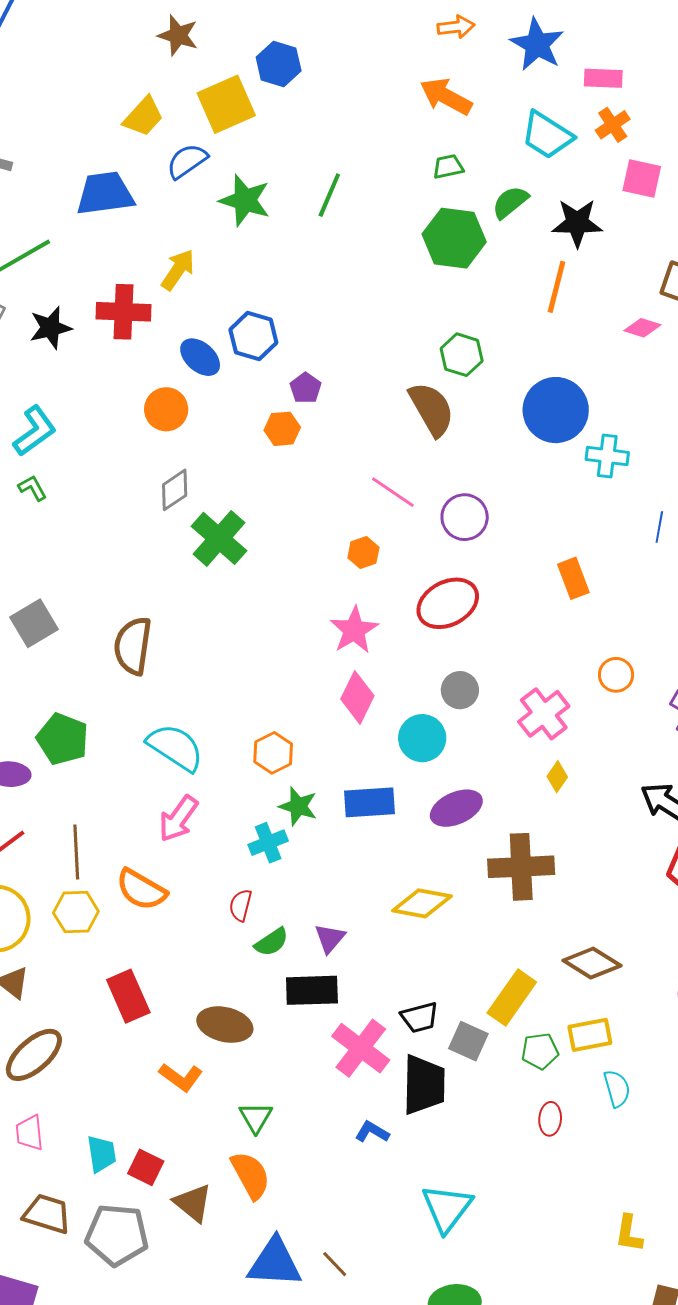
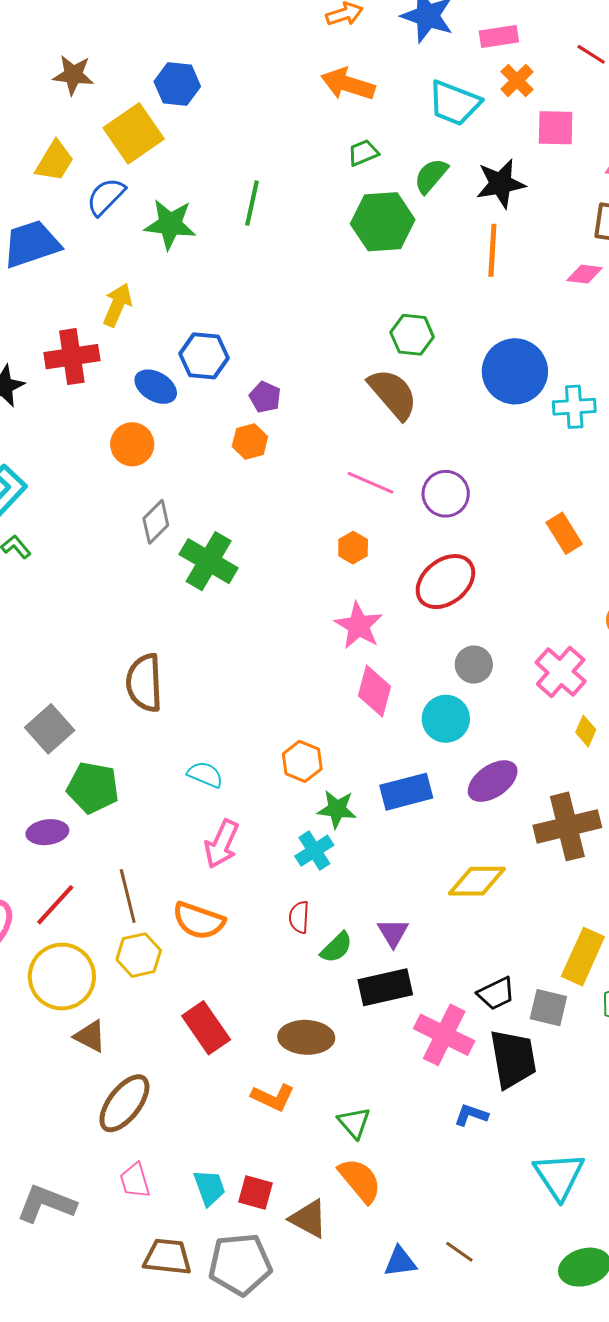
gray square: (34, 623) -> (50, 729), moved
cyan semicircle: (175, 747) -> (205, 774), size x0.6
blue triangle: (275, 1263) -> (400, 1262), size x0.6

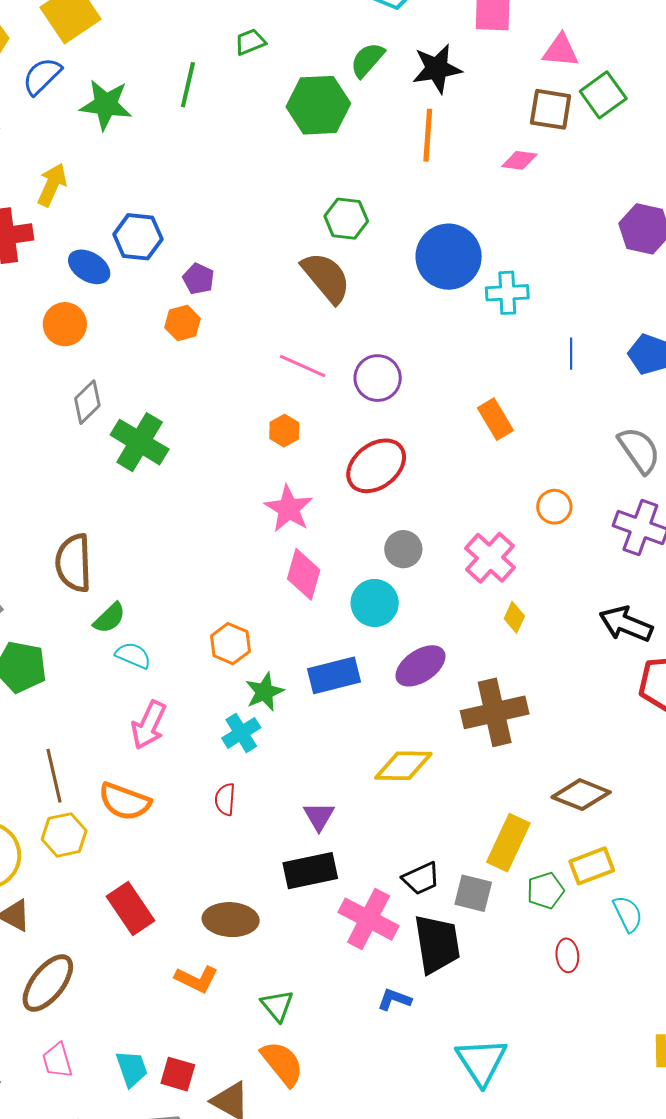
green trapezoid: (363, 153) -> (250, 42), moved
green star: (337, 809) -> (264, 692), turned -30
green semicircle: (336, 947) -> (109, 618), moved

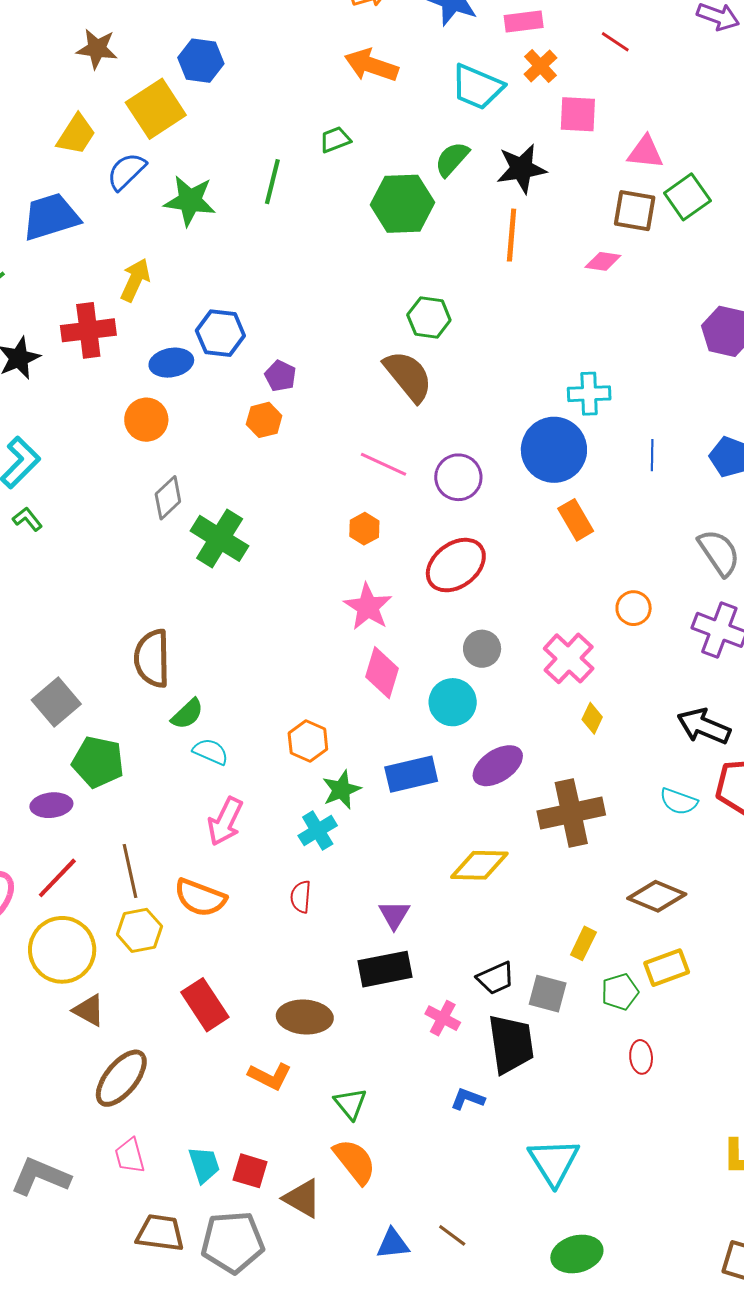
blue circle: (449, 257) -> (554, 450), moved
blue ellipse: (89, 267) -> (171, 363), turned -42
yellow rectangle: (508, 843) -> (583, 943), size x0.6
cyan semicircle: (628, 914) -> (679, 801), moved, turned 135
pink cross: (369, 919) -> (443, 1018), size x0.6

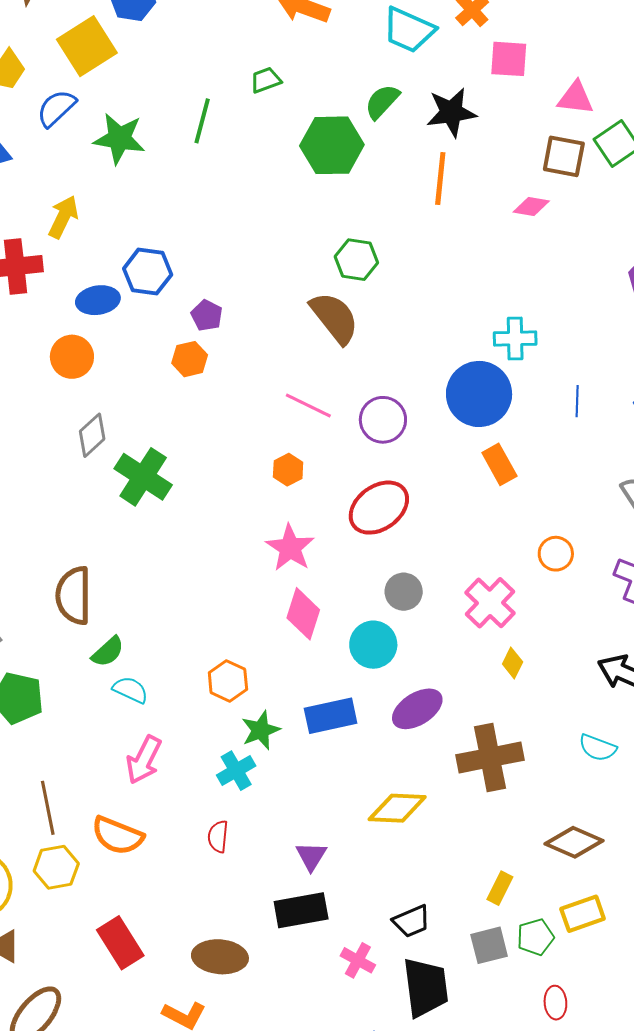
gray square: (548, 994) -> (489, 945), moved, turned -30

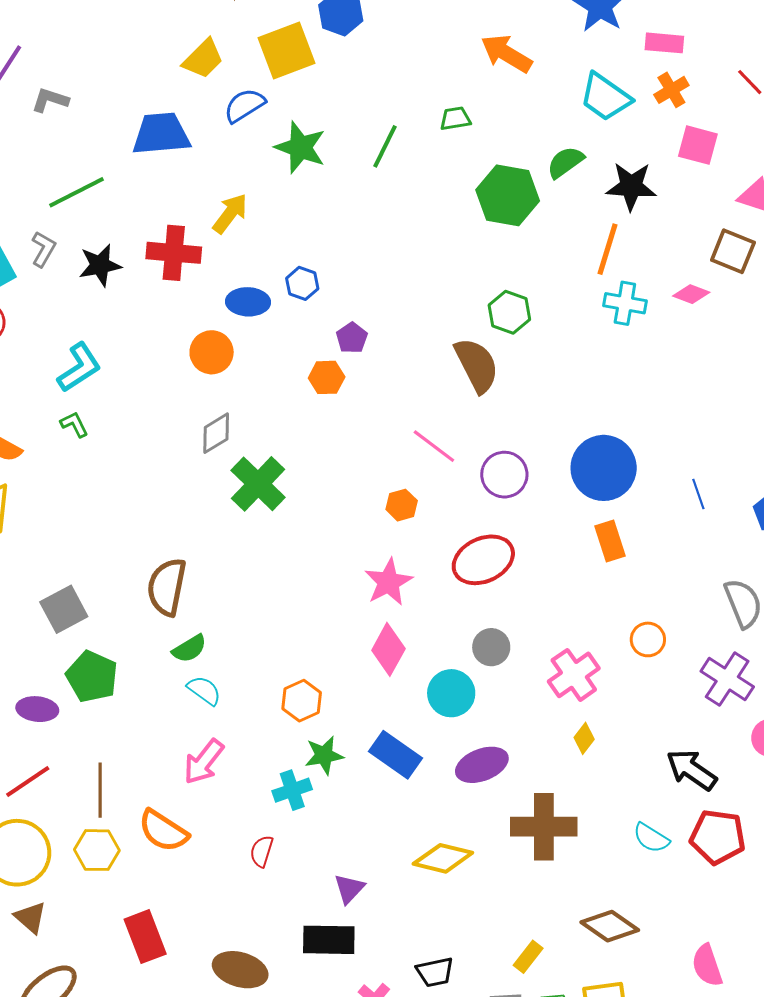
blue hexagon: (148, 272) -> (302, 283), size x0.7
cyan cross: (515, 338) -> (625, 303), moved
blue line: (577, 401) -> (698, 494), turned -32
blue rectangle: (331, 716) -> (395, 755), turned 36

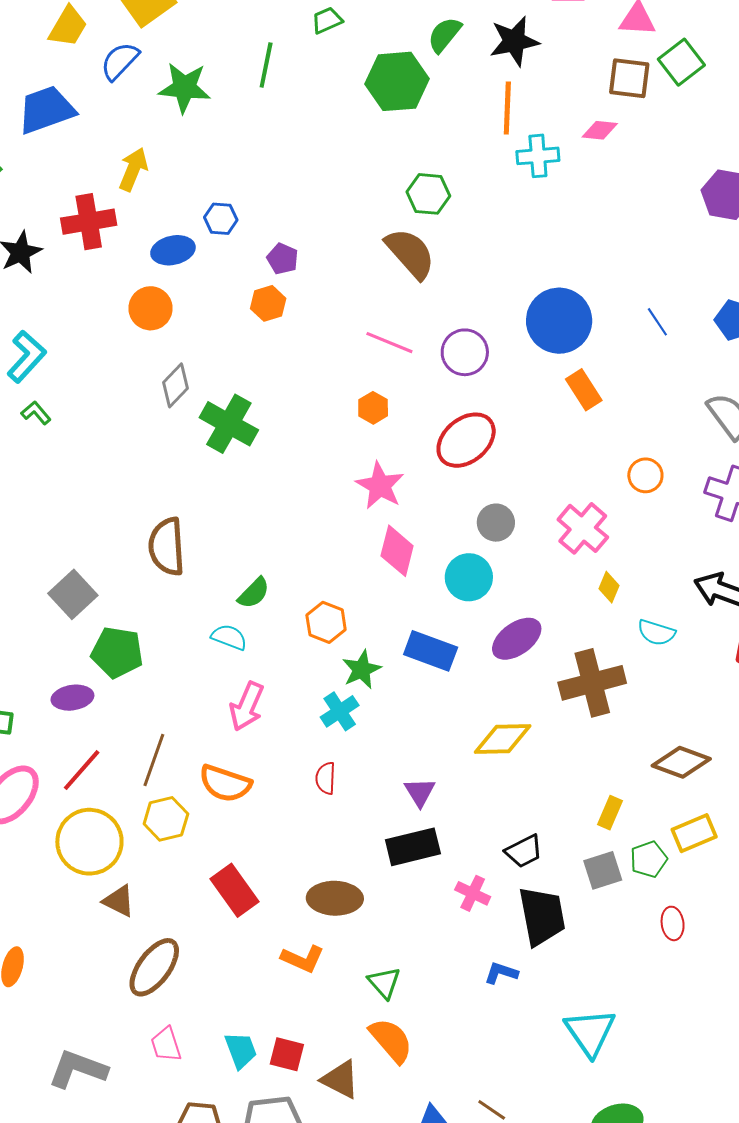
green semicircle: (189, 649) -> (254, 593), moved
brown line: (100, 790) -> (154, 760), turned 34
cyan semicircle: (651, 838) -> (656, 633), moved

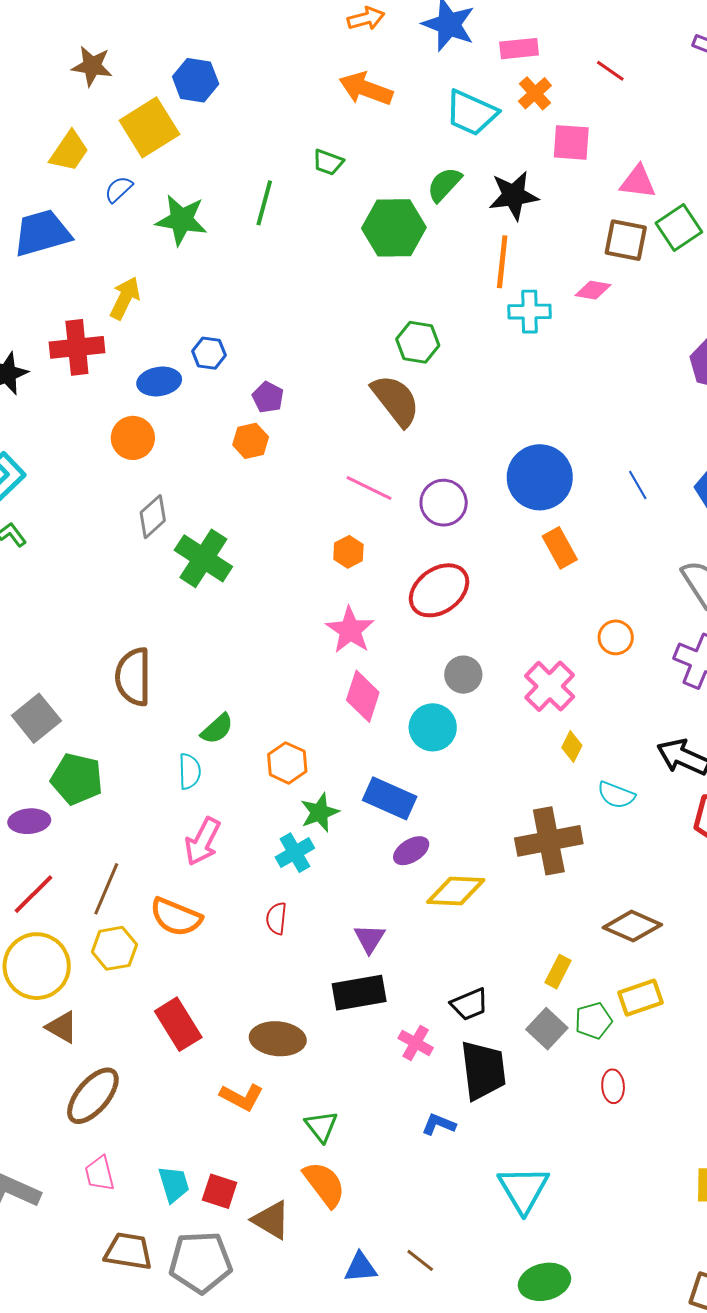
green trapezoid: (327, 20) -> (328, 162), turned -140
blue semicircle: (120, 61) -> (119, 189), size x0.7
cyan semicircle: (229, 637) -> (190, 771), turned 63
purple ellipse: (517, 639) -> (411, 851), moved, size x0.7
gray square: (603, 870) -> (547, 1029), turned -33

